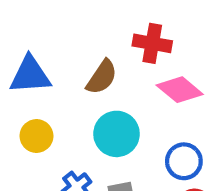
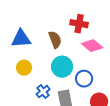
brown semicircle: (102, 77) -> (55, 40), turned -54
blue circle: (184, 161) -> (84, 79), moved

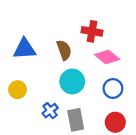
yellow circle: (24, 68) -> (17, 90), moved
blue circle: (84, 79) -> (113, 88), moved

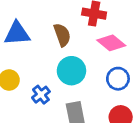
blue cross: (50, 111) -> (41, 95), moved

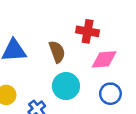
pink diamond: (111, 43) -> (104, 59), turned -44

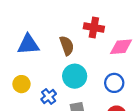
pink diamond: (104, 59) -> (121, 47), moved

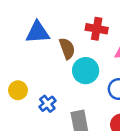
blue triangle: (28, 44) -> (38, 32), moved
cyan circle: (75, 76) -> (86, 71), moved

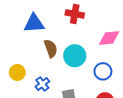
red cross: (97, 29) -> (75, 14), moved
brown semicircle: (67, 48) -> (51, 48), moved

